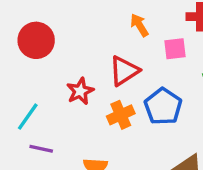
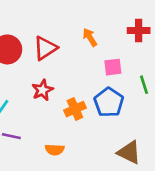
pink square: (175, 49) -> (113, 67), moved
red triangle: (124, 71) -> (45, 48), moved

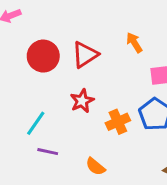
orange semicircle: (55, 150) -> (95, 167), turned 36

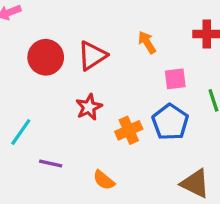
cyan line: (36, 123) -> (21, 132), moved

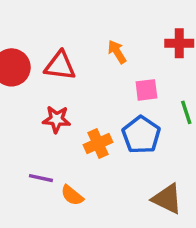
red triangle: (92, 56) -> (60, 66), turned 40
red star: (89, 107) -> (57, 119), turned 30
purple line: (51, 164) -> (41, 178), moved

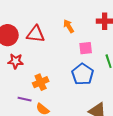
red star: (57, 119) -> (16, 61), moved
orange cross: (98, 143) -> (41, 82), moved

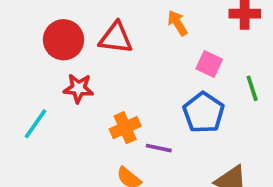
pink square: (86, 48) -> (209, 64), turned 32
purple line: (25, 99) -> (159, 148), moved

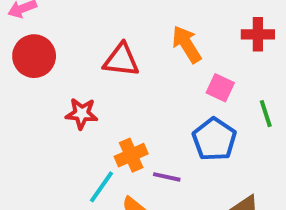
orange arrow: (177, 23) -> (187, 44), size x1.4
red circle: (64, 40) -> (34, 56), moved
cyan line: (35, 124) -> (101, 187), moved

